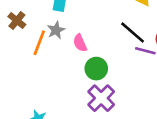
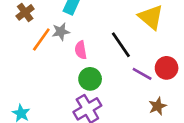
black line: (133, 33) -> (121, 45), moved

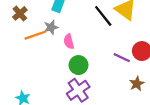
orange line: (41, 40) -> (35, 35), turned 40
black line: (121, 45) -> (103, 16), moved

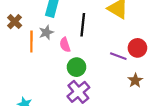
black line: (103, 16) -> (83, 25), moved, turned 50
orange line: (35, 35) -> (31, 42), turned -66

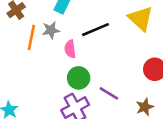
black line: (83, 25) -> (96, 30), turned 50
purple line: (118, 56) -> (109, 93), moved

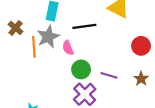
gray star: (51, 30) -> (48, 37), size x1.5
black line: (96, 30) -> (84, 26), turned 30

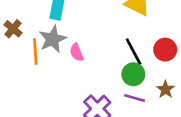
black line: (84, 26) -> (134, 52), moved, turned 70
green circle: (81, 69) -> (133, 74), moved
purple line: (109, 75) -> (135, 98), moved

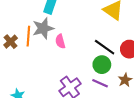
brown cross: (13, 29) -> (11, 42), moved
black line: (134, 52) -> (105, 47), turned -35

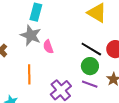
gray star: (43, 28) -> (31, 35), turned -30
orange line: (28, 36) -> (29, 74), moved

